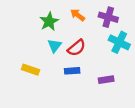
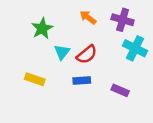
green star: (49, 22) -> (42, 28), moved
purple rectangle: (106, 80) -> (120, 90), turned 32

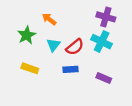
orange arrow: (88, 17) -> (49, 19), moved
green star: (42, 28) -> (27, 35), moved
cyan cross: (135, 48) -> (102, 42), moved

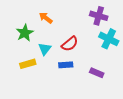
cyan cross: (102, 42) -> (109, 39), moved
cyan triangle: (53, 45) -> (45, 49), moved
yellow rectangle: (30, 68) -> (28, 64), turned -35

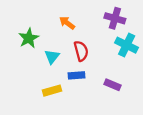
orange arrow: (46, 18) -> (67, 23), moved
red semicircle: (70, 44) -> (81, 51), turned -66
yellow rectangle: (28, 64) -> (52, 91), moved

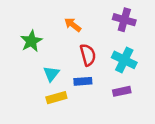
cyan cross: (127, 45) -> (124, 60), moved
cyan triangle: (52, 57) -> (51, 74), moved
purple rectangle: (113, 85) -> (122, 91), turned -35

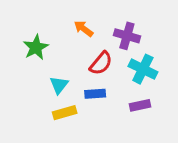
purple cross: (124, 20) -> (127, 36), moved
red semicircle: (88, 55) -> (101, 63), turned 55

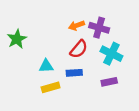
orange arrow: (84, 29) -> (77, 25), moved, turned -56
green star: (36, 47) -> (17, 39), moved
cyan triangle: (59, 85) -> (46, 66), turned 49

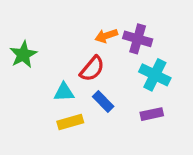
red semicircle: (79, 49) -> (92, 69), moved
blue rectangle: (74, 73) -> (103, 102), turned 49

